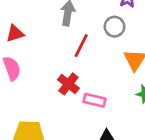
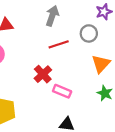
red line: (81, 46) -> (59, 44), turned 36

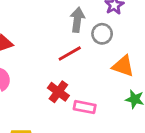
gray arrow: (52, 16) -> (77, 20), moved
orange triangle: (101, 64) -> (123, 66), turned -42

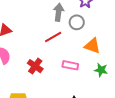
red cross: (58, 92) -> (35, 66), moved
pink rectangle: (85, 107) -> (70, 65), moved

